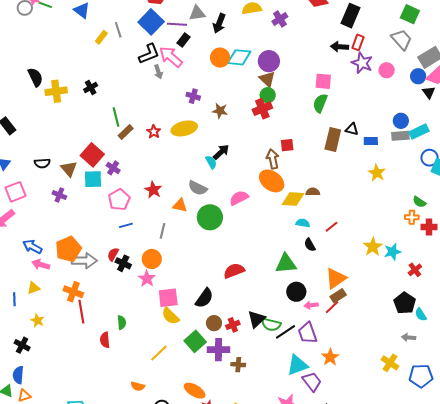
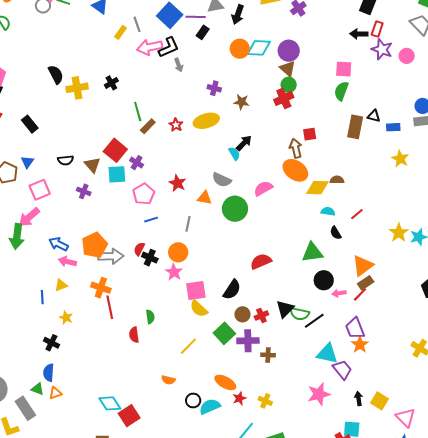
pink arrow: (171, 57) -> (150, 47), moved, turned -50
purple trapezoid: (307, 333) -> (355, 328), moved
cyan triangle: (297, 365) -> (327, 354), turned 35

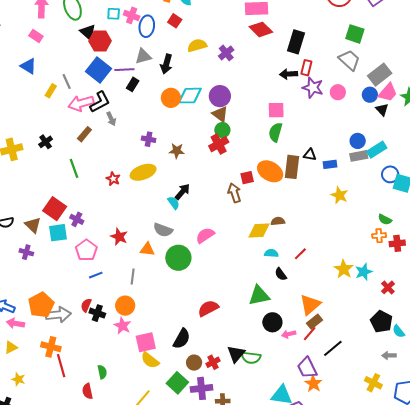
brown rectangle: (148, 126) -> (84, 134), moved
orange ellipse: (295, 170) -> (270, 171), moved
black line: (314, 321) -> (333, 348), moved

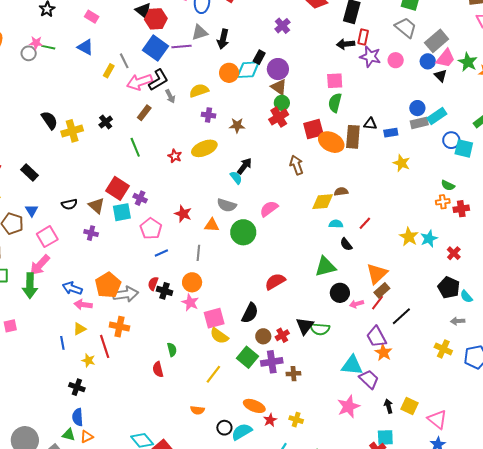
yellow semicircle: (197, 45) -> (199, 91), moved
black rectangle: (133, 84) -> (259, 57), moved
red square: (247, 178) -> (313, 129), moved, size x1.5
red line: (61, 366) -> (105, 346), moved

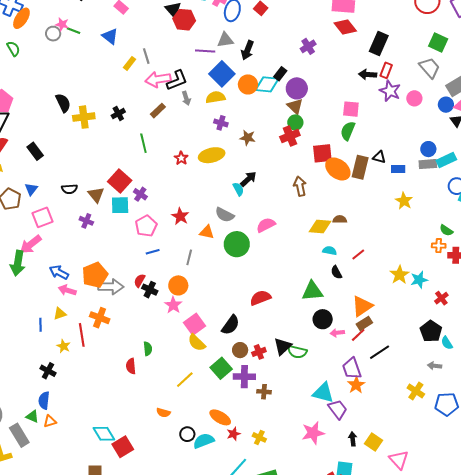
blue square: (155, 48) -> (222, 74), moved
pink square: (214, 318) -> (194, 324), turned -30

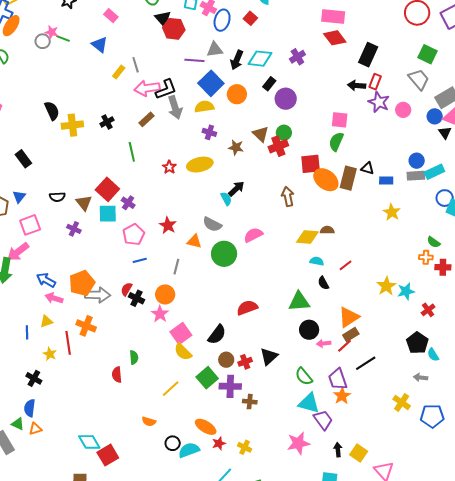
cyan diamond: (267, 84) -> (260, 59), moved
gray arrow: (186, 98) -> (175, 107), size x1.6
brown triangle: (295, 106) -> (261, 134), moved
green semicircle: (297, 352) -> (304, 376), moved, turned 36

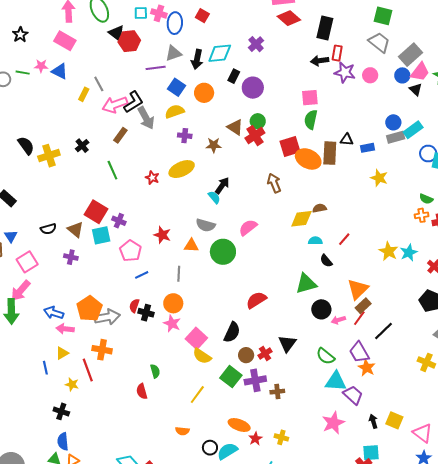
pink rectangle: (111, 16) -> (65, 41), size x1.5
pink star: (52, 32) -> (41, 66), moved
blue square: (211, 83) -> (176, 87), size x0.7

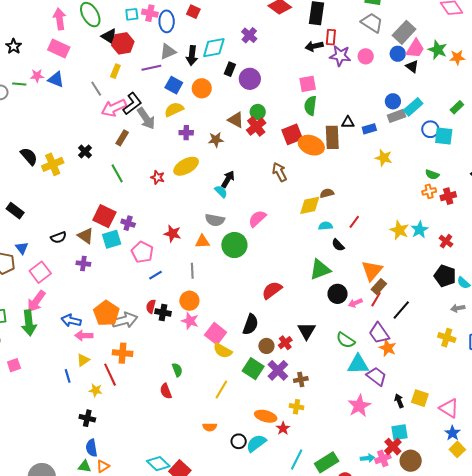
yellow rectangle: (84, 94) -> (115, 71), moved
purple cross: (255, 380) -> (278, 370), turned -30
yellow cross: (281, 437) -> (296, 407), moved

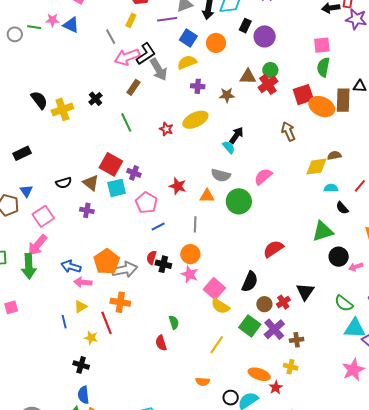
brown triangle: (236, 120) -> (248, 77), turned -30
black rectangle: (15, 211) -> (22, 153), turned -66

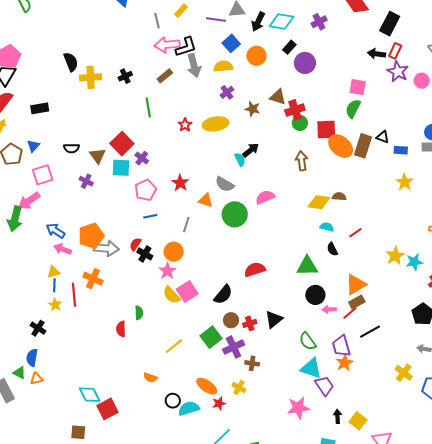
green circle: (270, 70) -> (300, 123), moved
purple cross: (198, 86) -> (227, 92), turned 32
yellow semicircle: (220, 306) -> (171, 295), moved
blue line: (64, 322) -> (54, 285), moved

